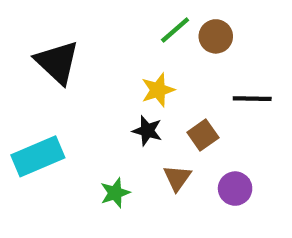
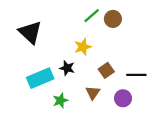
black line: (252, 99) -> (136, 75), moved
black star: (147, 131) -> (67, 68), moved
cyan rectangle: (38, 156) -> (40, 78), moved

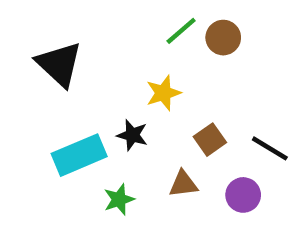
black line: (136, 75) -> (270, 148), turned 30
brown triangle: (93, 93) -> (183, 184), turned 48

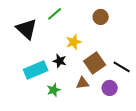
green line: (181, 31) -> (55, 14), moved
brown square: (210, 140) -> (95, 63), size x1.5

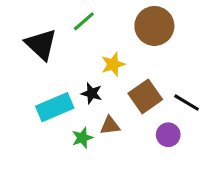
brown circle: (101, 17) -> (154, 26), size x1.6
brown triangle: (83, 83) -> (110, 126), moved

